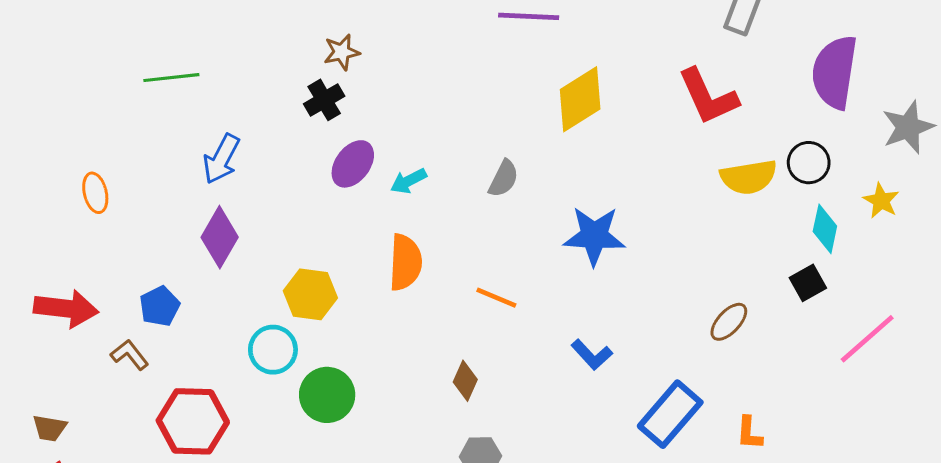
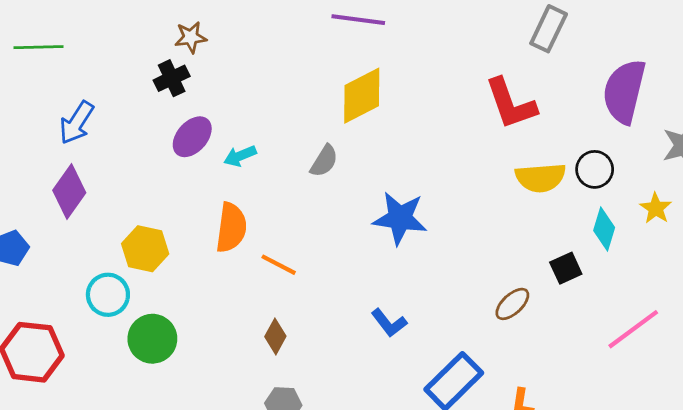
yellow diamond: (580, 99) -> (362, 96), moved
black square: (808, 283) -> (566, 268), moved
orange line: (496, 298) -> (279, 265), moved

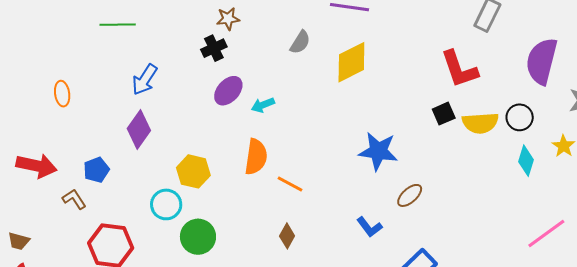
gray semicircle: (324, 161) -> (300, 42), moved
black square: (566, 268) -> (444, 114), moved
brown ellipse: (512, 304) -> (410, 195), moved

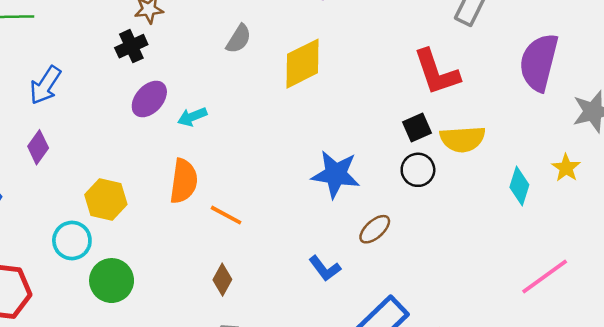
black circle: (520, 117) -> (418, 170), moved
purple diamond: (139, 129) -> (38, 147), size x0.7

